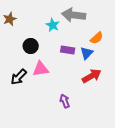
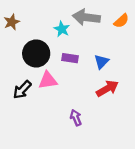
orange semicircle: (97, 38) -> (121, 21), moved
black circle: (31, 46) -> (36, 53), size x1.5
purple rectangle: (68, 50) -> (70, 58), moved

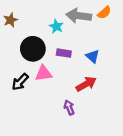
orange semicircle: (121, 21) -> (104, 13), moved
blue triangle: (101, 62) -> (93, 56), turned -32
red arrow: (107, 89) -> (86, 84), moved

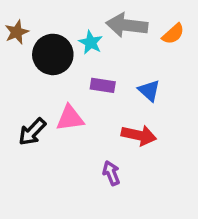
orange semicircle: (104, 13) -> (173, 34), moved
black circle: (33, 49) -> (53, 54), moved
red arrow: (86, 84) -> (139, 135), turned 42

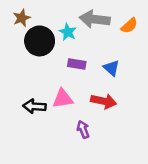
brown star: (17, 32) -> (22, 18), moved
pink triangle: (70, 118) -> (63, 99), moved
black arrow: (32, 132) -> (34, 106), moved, turned 50

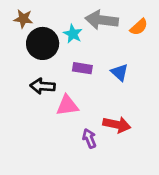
brown star: (22, 18) -> (23, 19), turned 30
red arrow: (104, 101) -> (117, 125), moved
black arrow: (34, 106) -> (43, 86), moved

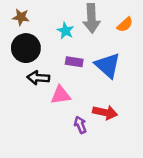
gray arrow: (102, 20) -> (91, 18), turned -100
black circle: (43, 43) -> (26, 48), moved
blue triangle: (120, 72) -> (108, 65), size x1.6

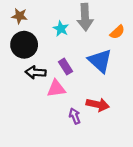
orange semicircle: (125, 25) -> (117, 32), moved
purple rectangle: (74, 62) -> (66, 67), moved, turned 49

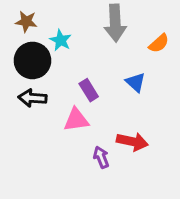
cyan star: (61, 29) -> (61, 40), moved
blue triangle: (100, 61) -> (135, 82), size x0.6
black arrow: (36, 72) -> (32, 98), moved

